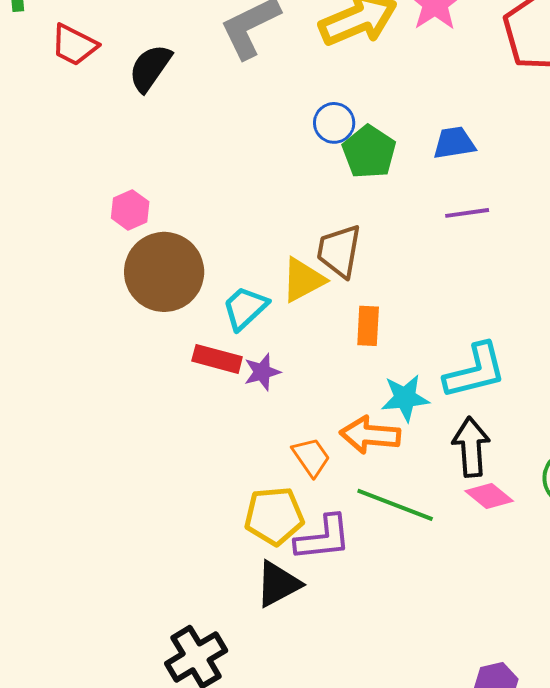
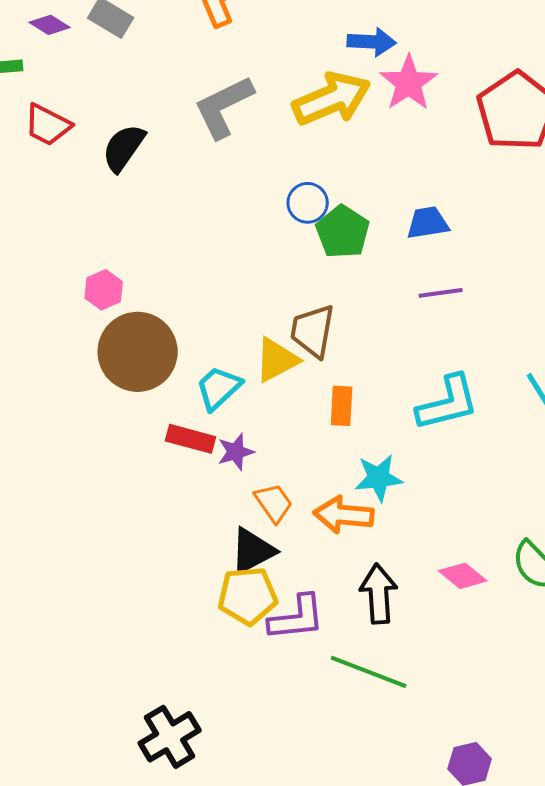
cyan L-shape: (475, 371) -> (448, 403), moved
black arrow: (471, 447) -> (379, 594), moved
orange trapezoid: (311, 457) -> (274, 503), moved
green line: (395, 505) -> (369, 672), moved
black triangle: (278, 584) -> (253, 551), moved

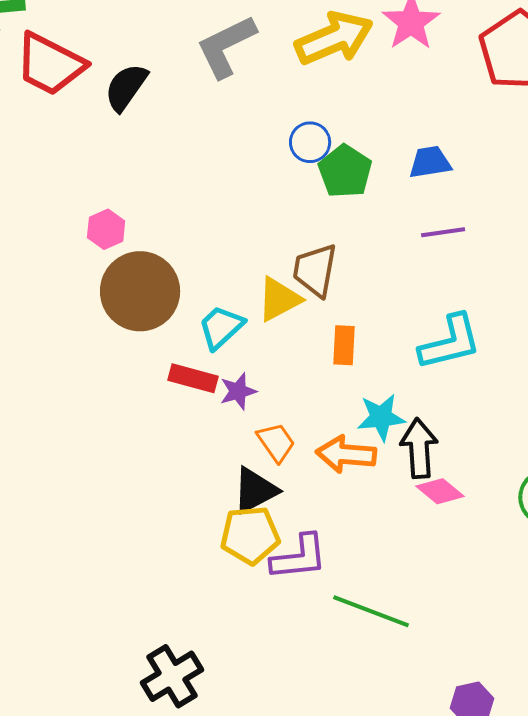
red trapezoid: (48, 125) -> (50, 64), size x1.5
pink diamond: (463, 576) -> (440, 491), moved
black arrow: (379, 594) -> (419, 448), moved

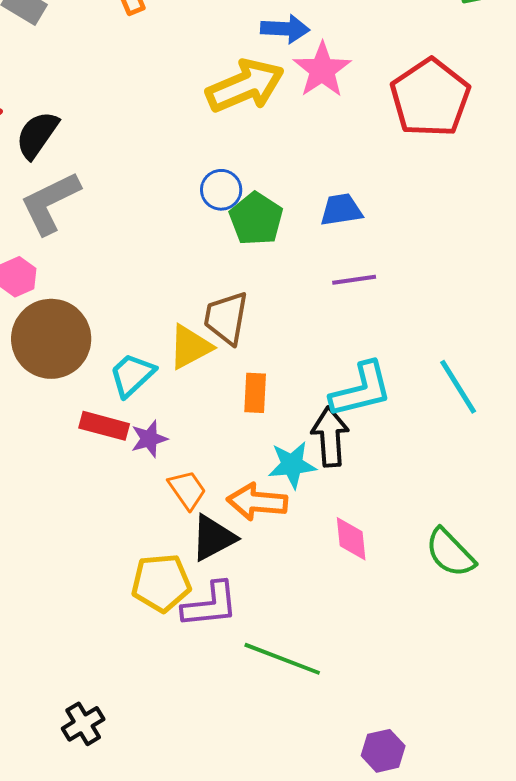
gray L-shape: (226, 46) -> (50, 203), moved
black arrow: (419, 448) -> (330, 437), moved
black triangle: (255, 490) -> (213, 538), moved
pink diamond: (440, 491) -> (351, 539), turned 45
black cross: (172, 676) -> (83, 724), size x0.7

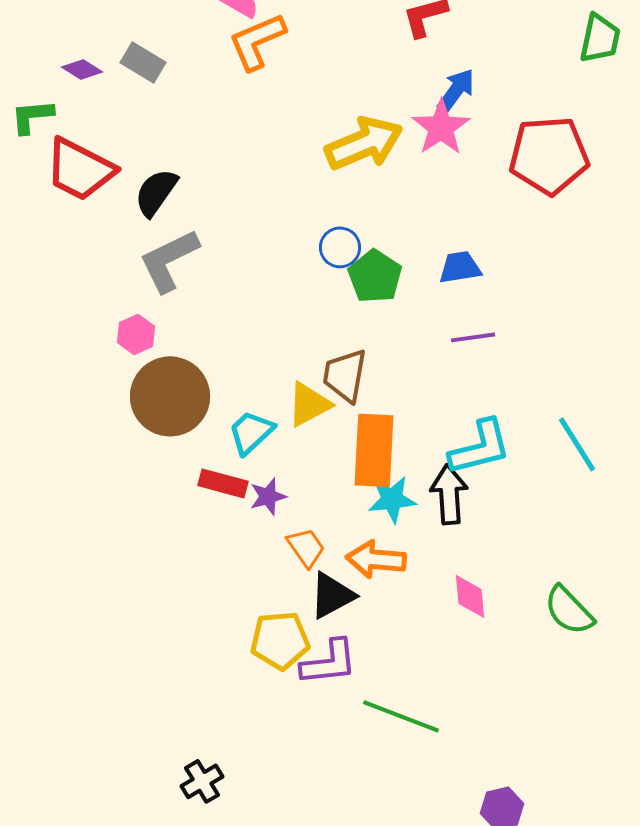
blue arrow: (285, 29) -> (456, 90), moved, turned -57
red pentagon: (430, 98) -> (549, 155), turned 30
orange rectangle: (255, 393) -> (374, 450), size x1.8
cyan star: (292, 465) -> (392, 499), moved

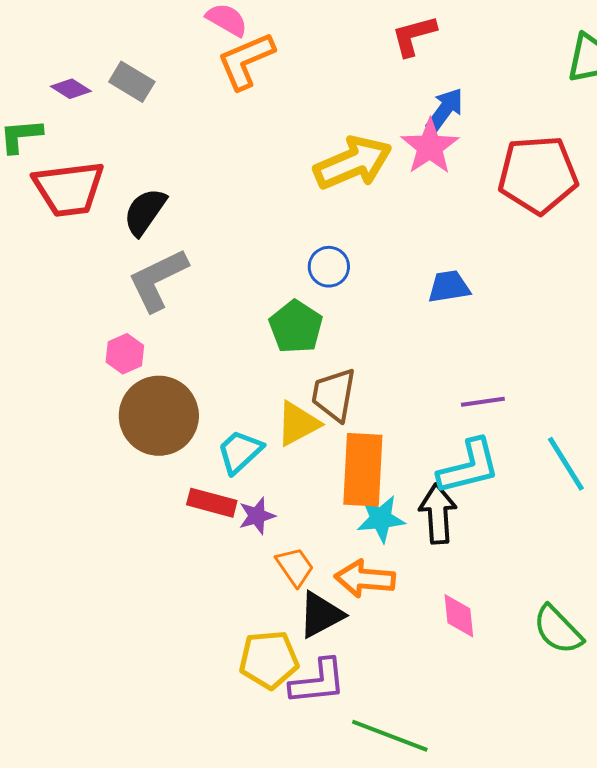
red trapezoid: (80, 169) -> (69, 189), turned -34
green pentagon: (375, 276) -> (296, 327), moved
purple line: (473, 337) -> (483, 402), moved

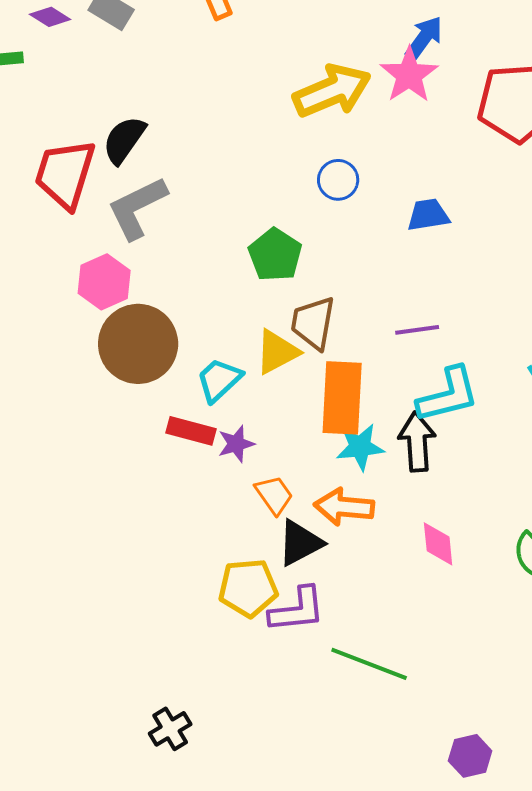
red trapezoid: (69, 189) -> (65, 174), moved, turned 114
blue circle: (329, 267) -> (338, 180), moved
pink hexagon: (125, 354) -> (104, 282), size x1.4
purple line: (483, 402) -> (417, 330), moved

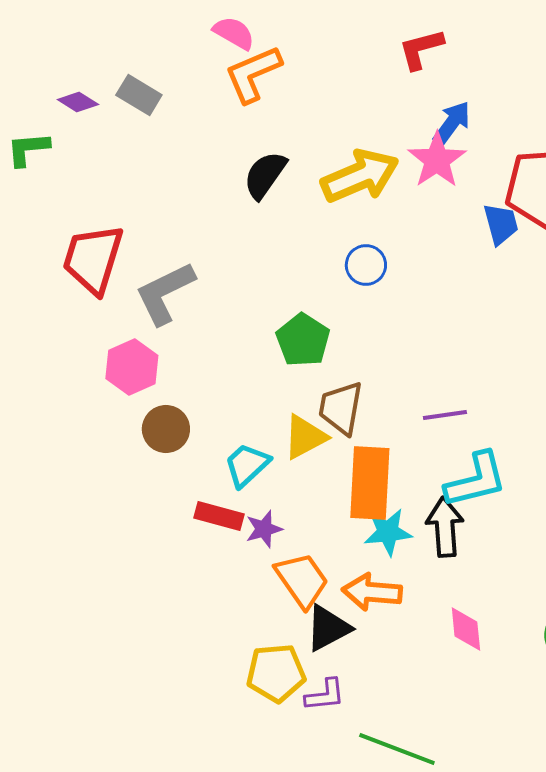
black semicircle: (124, 140) -> (265, 175), moved
blue trapezoid: (428, 215) -> (501, 224), moved, turned 84
brown circle: (138, 344) -> (166, 429), size x0.6
orange trapezoid: (274, 495) -> (302, 580), size x1.4
purple L-shape: (297, 610) -> (325, 695), size x0.7

